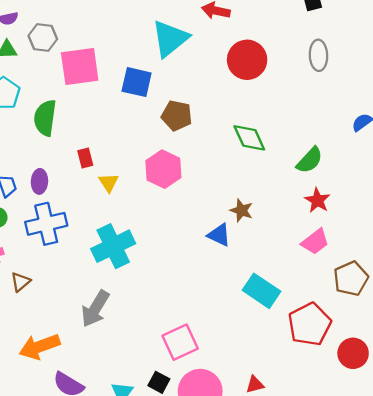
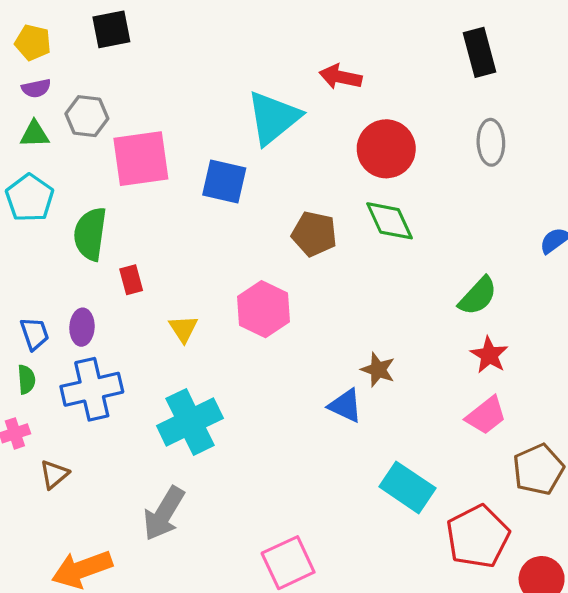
brown pentagon: (177, 116) -> (314, 234), moved
green diamond: (249, 138) -> (389, 221), moved
red rectangle: (85, 158) -> (131, 280), moved

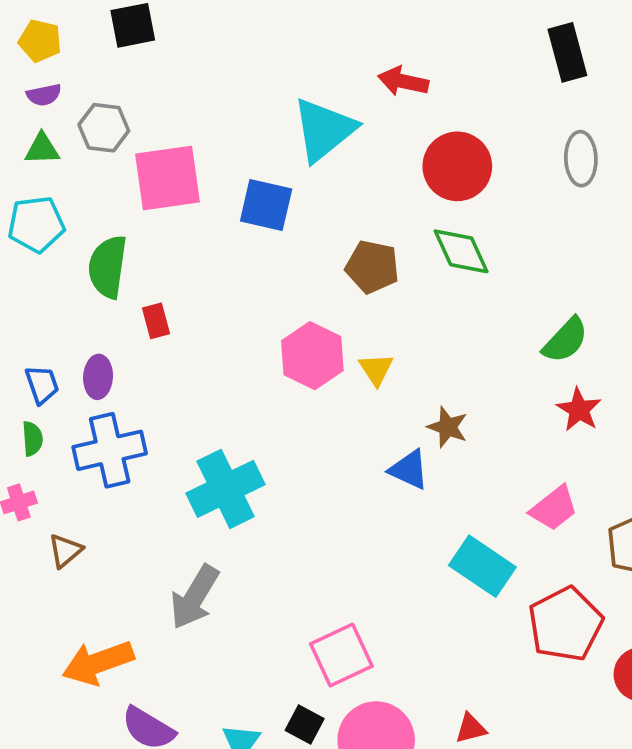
cyan pentagon: (30, 198) -> (36, 224), turned 30
yellow triangle: (183, 329) -> (376, 369), moved
pink trapezoid: (486, 415) -> (554, 508), moved

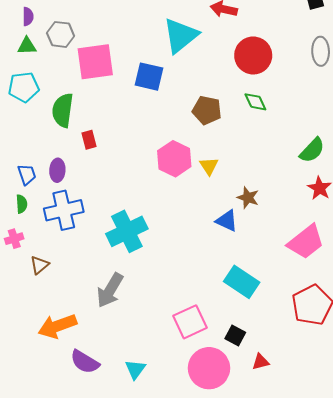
purple semicircle: (44, 95) -> (28, 17), turned -78
green diamond: (461, 251) -> (255, 102), size x0.7
pink trapezoid: (554, 508) -> (306, 242), size x1.4
cyan rectangle: (482, 566) -> (242, 282), moved
black square: (305, 725) -> (235, 336), moved

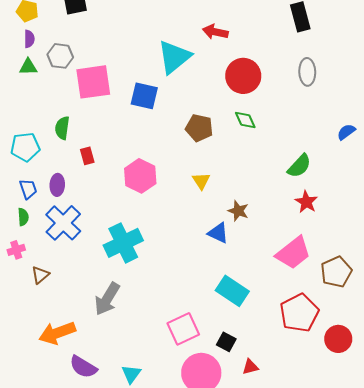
cyan pentagon: (24, 87) -> (25, 147), moved
green semicircle: (63, 110) -> (62, 128), size x0.7
pink hexagon: (174, 159) -> (140, 176), moved
blue cross: (64, 210) -> (63, 223), turned -33

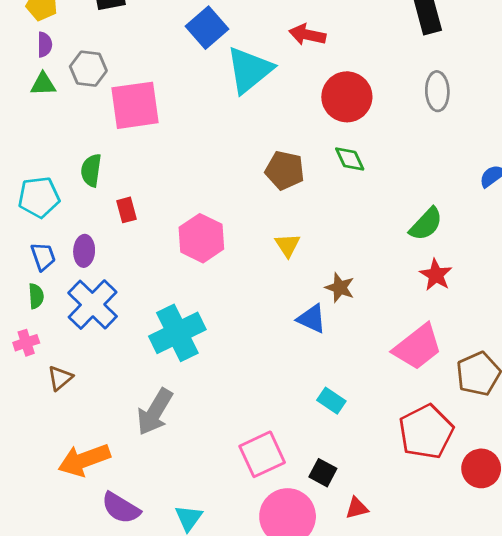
blue square: (144, 96) -> (207, 28), moved, turned 36
cyan rectangle: (232, 291) -> (331, 401), size x0.6

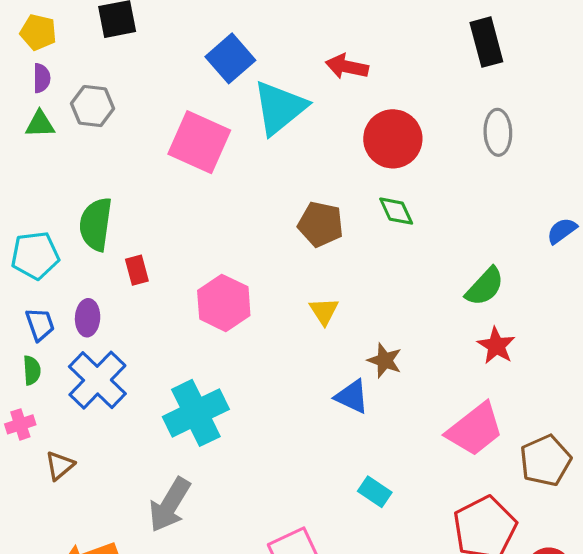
pink square: (135, 105) -> (199, 142), moved, turned 32
green semicircle: (91, 170) -> (96, 224), size x1.4

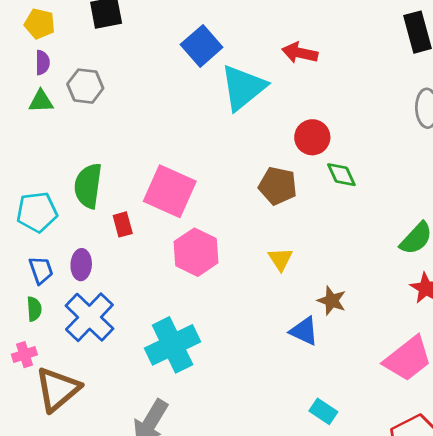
red circle: (393, 139) -> (312, 137), moved, size x0.7
pink square: (199, 142) -> (170, 191), moved
brown triangle: (60, 465) -> (58, 389), size x1.8

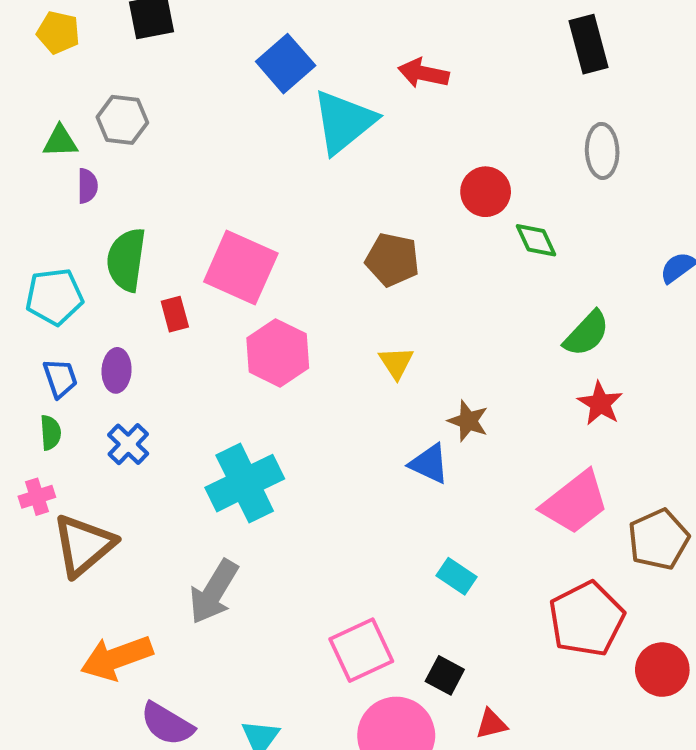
purple semicircle: (42, 63) -> (87, 186), moved
red circle: (312, 137) -> (486, 192), moved
green diamond: (341, 175) -> (536, 240), moved
blue cross: (89, 317) -> (128, 444), size x0.6

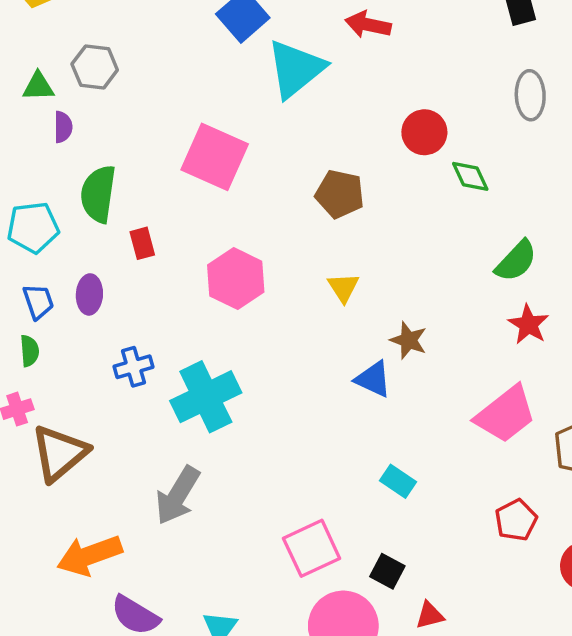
pink square: (241, 267) -> (215, 157), moved
blue cross: (128, 444) -> (134, 367), moved, turned 30
red pentagon: (587, 619) -> (516, 520), size x0.6

